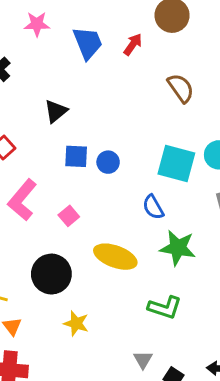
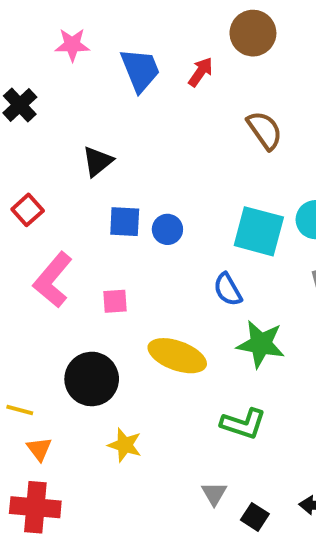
pink square: (69, 216) -> (115, 301), turned 36

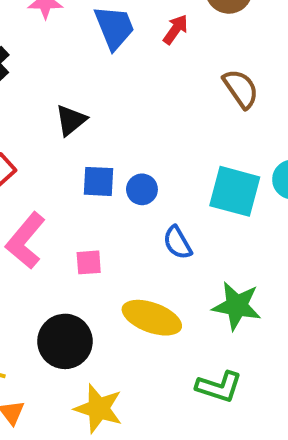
blue semicircle: (228, 290) -> (178, 243), moved
yellow star: (125, 445) -> (99, 409), size x1.4

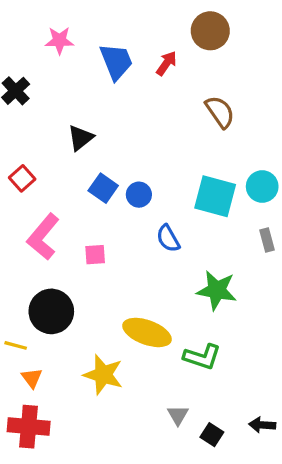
blue square: (99, 181) -> (103, 188), turned 32
yellow ellipse: (152, 318) -> (147, 332), moved
black circle: (65, 341) -> (51, 311), moved

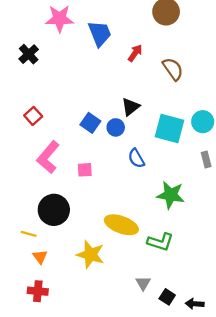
pink star: (59, 41) -> (60, 19), size x1.4
red arrow: (166, 63) -> (135, 53), moved
black triangle: (80, 138) -> (131, 107), moved
black arrow: (262, 425) -> (195, 304), moved
red cross: (29, 427) -> (38, 291), size x0.7

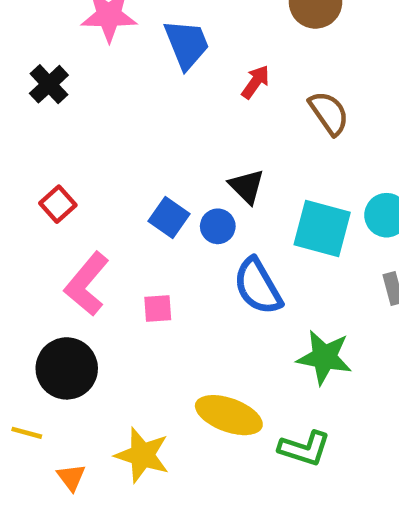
black triangle: (131, 107) -> (247, 186), turned -36
blue semicircle: (136, 158) -> (258, 286), size x1.5
black circle: (54, 210) -> (67, 368), moved
yellow line: (29, 234) -> (27, 433), moved
yellow star: (90, 255) -> (142, 455), moved

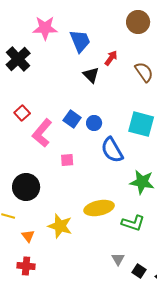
black cross: (49, 84) -> (18, 59), size x1.4
black triangle: (247, 186) -> (91, 75), moved
pink L-shape: (87, 284) -> (42, 133), moved
yellow ellipse: (229, 415) -> (99, 208), turned -32

